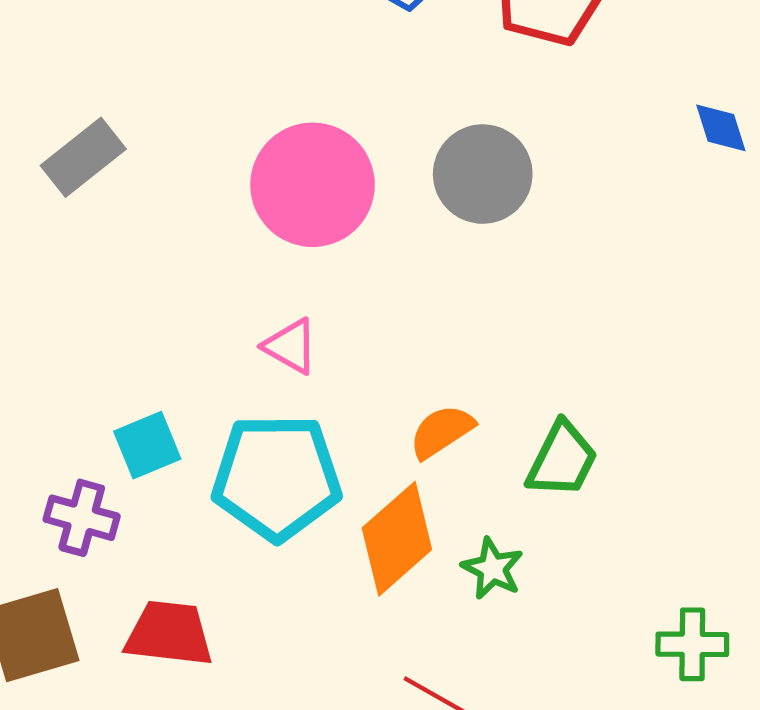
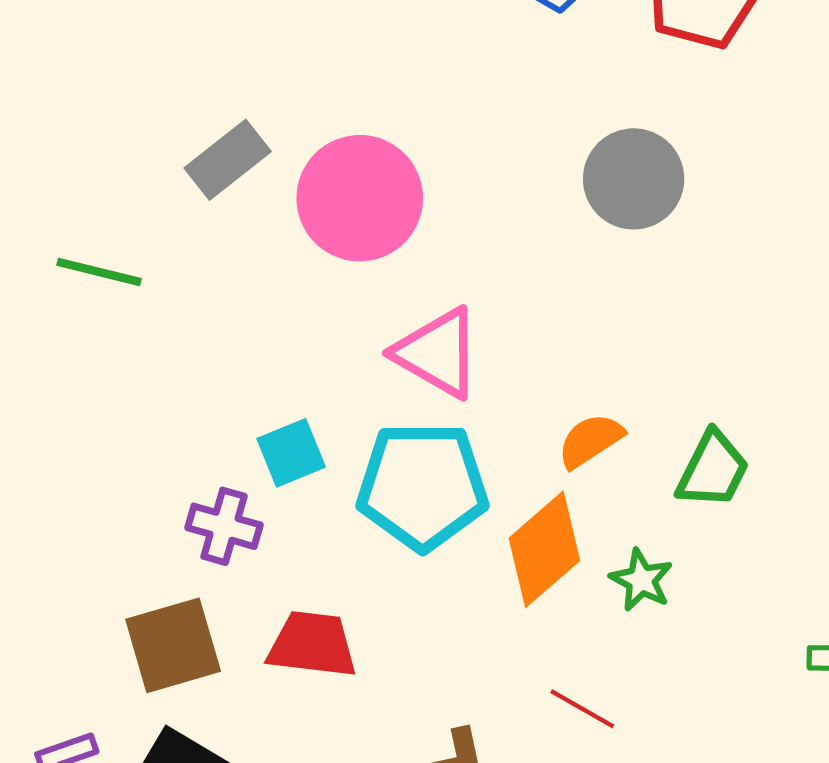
pink circle: (313, 185) -> (360, 198), moved
pink triangle: (291, 346) -> (437, 353), size x1.6

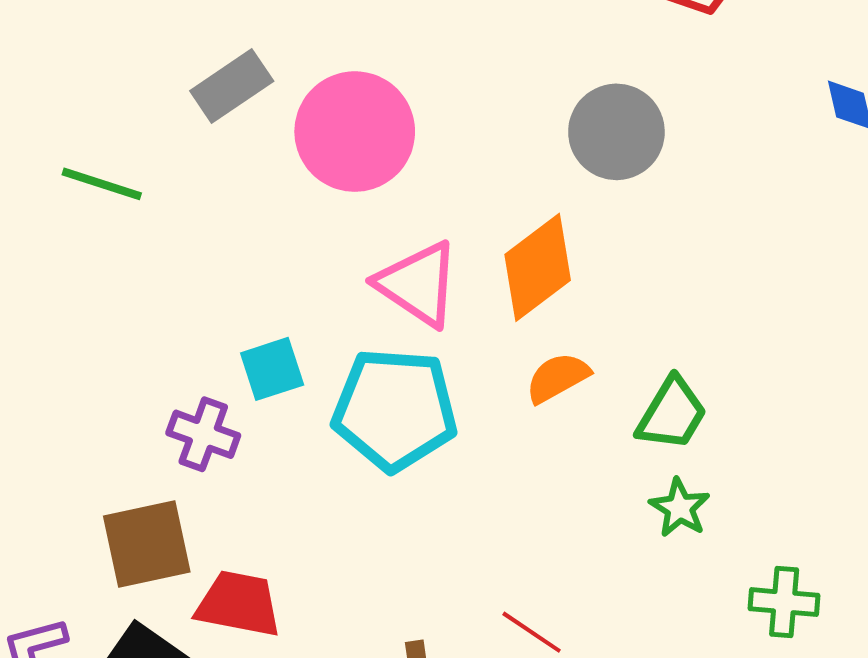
orange diamond: (544, 549) -> (538, 267), moved
green star: (641, 580) -> (680, 508), moved
red trapezoid: (312, 644) -> (239, 604), moved

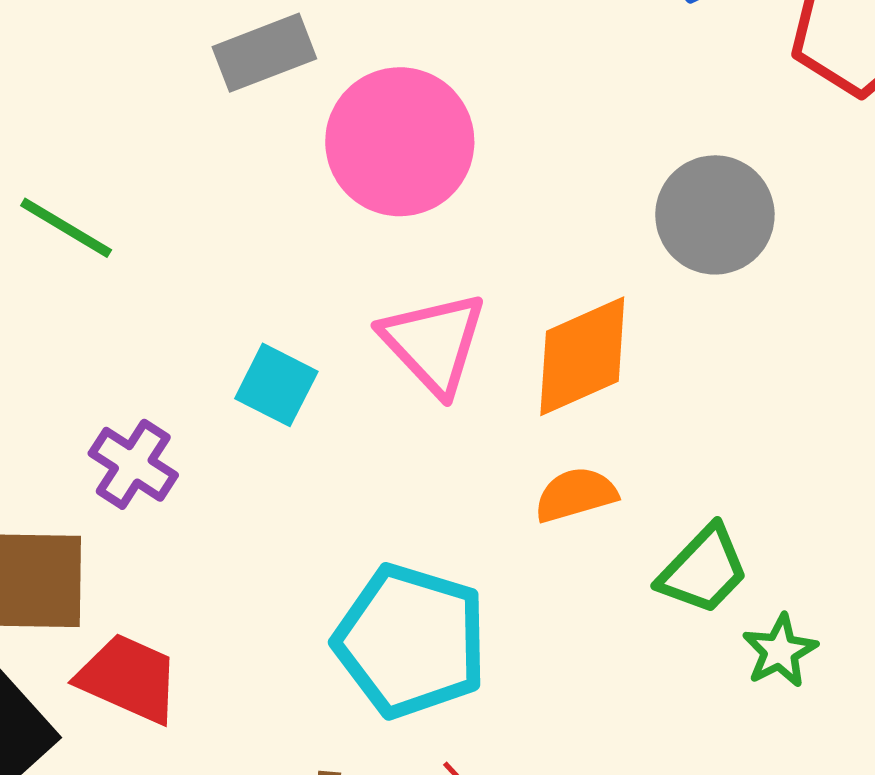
green line: (102, 184) -> (66, 228), moved
cyan square: (272, 369) -> (276, 385), moved, turned 32
cyan pentagon: (395, 409) -> (411, 641), moved
green star: (680, 508) -> (780, 651), moved

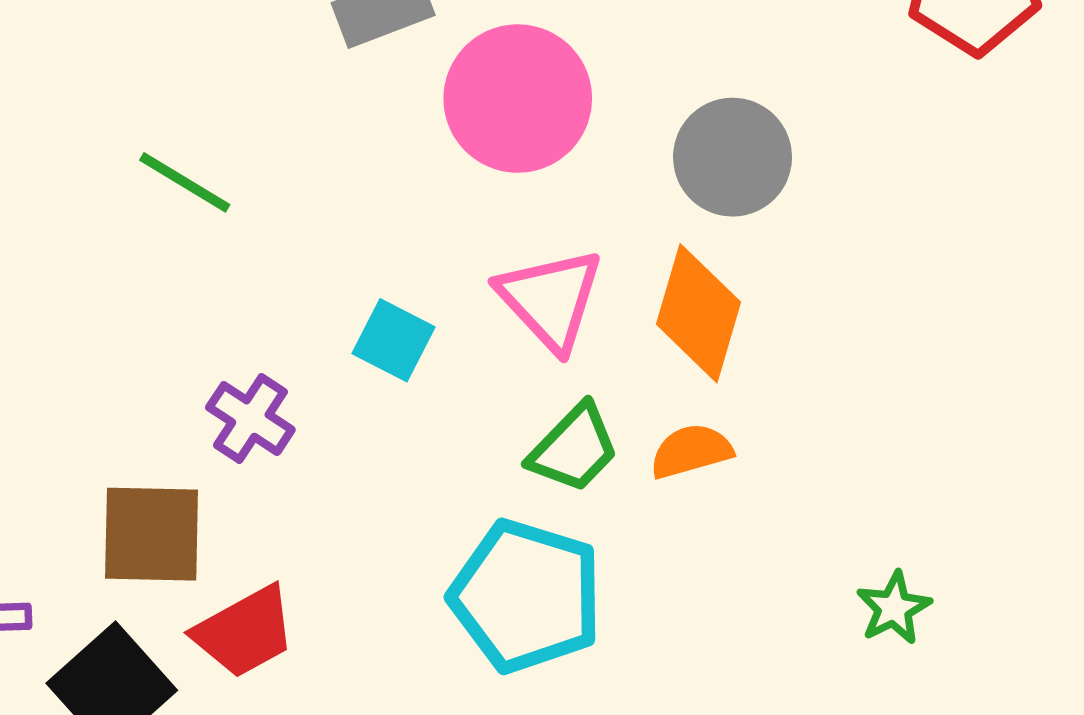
gray circle: (715, 215) -> (733, 157), moved
orange diamond: (582, 356) -> (698, 313), turned -50
green trapezoid: (703, 570) -> (574, 448), moved
red trapezoid: (129, 678) -> (245, 632), turned 127

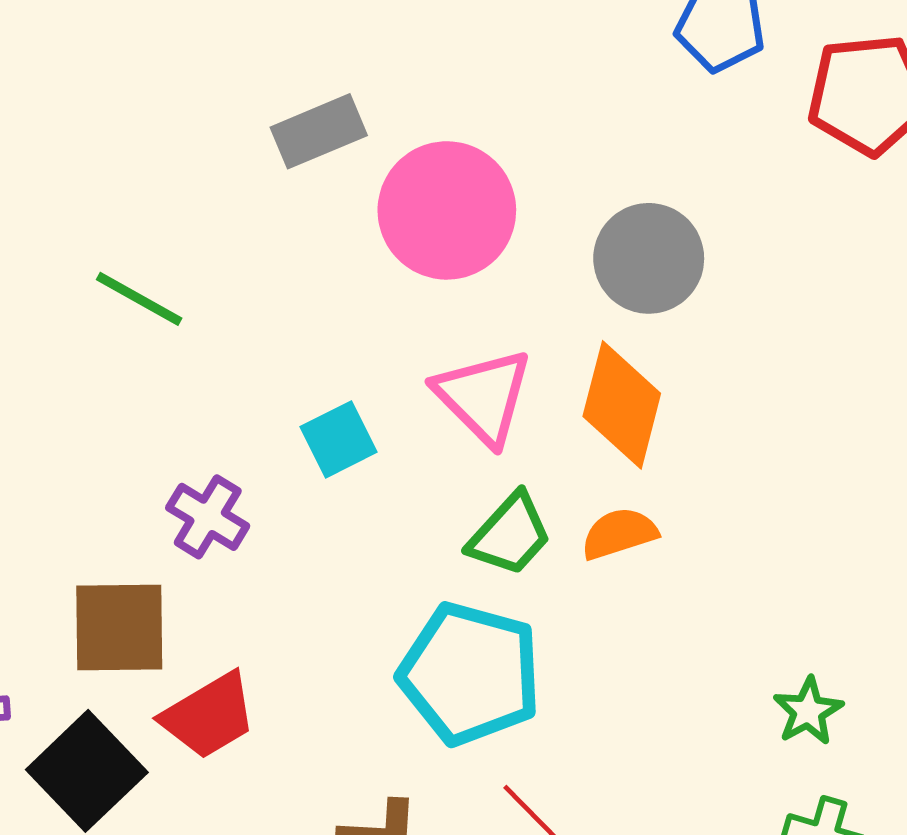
cyan square: (393, 340) -> (338, 439), turned 38
green star: (894, 608) -> (808, 711), moved

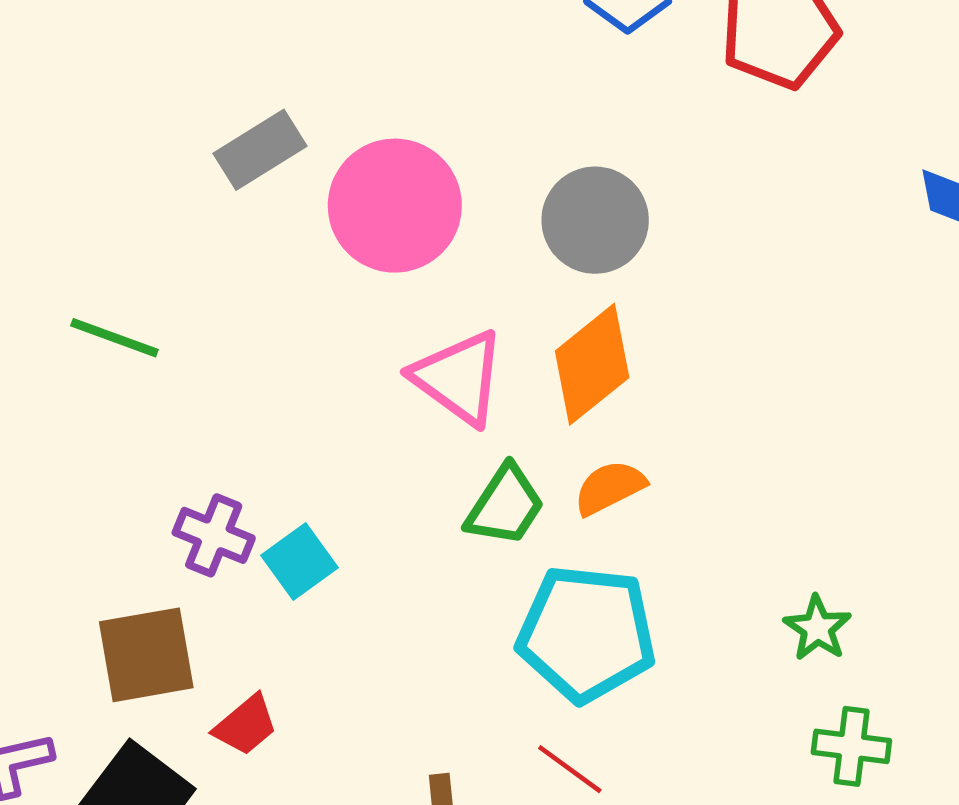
orange diamond: (622, 405) -> (592, 364), turned 46
cyan square: (338, 439) -> (299, 562), moved
cyan pentagon: (470, 674) -> (587, 634), moved
red trapezoid: (209, 716) -> (246, 725), size x0.7

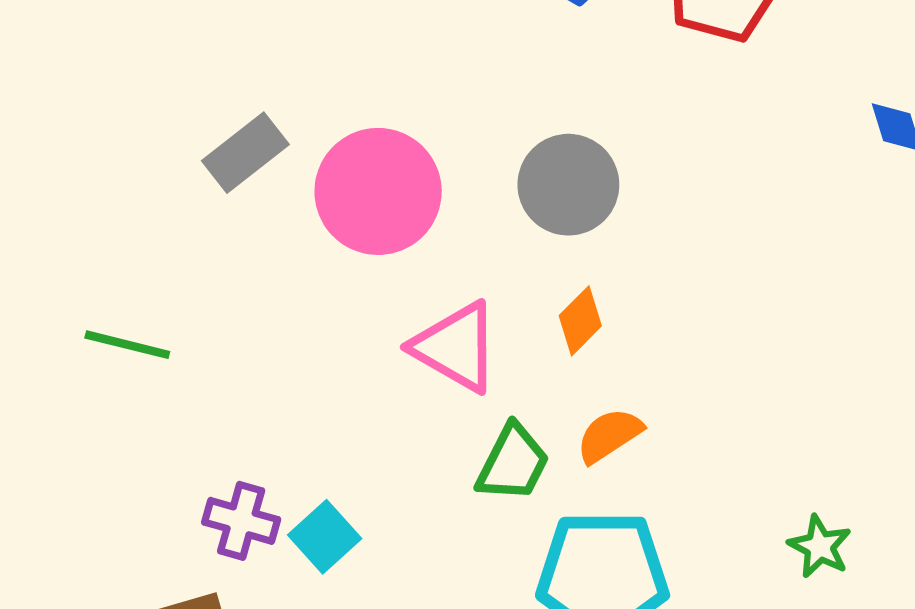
orange diamond: (592, 364) -> (580, 321), size x0.6

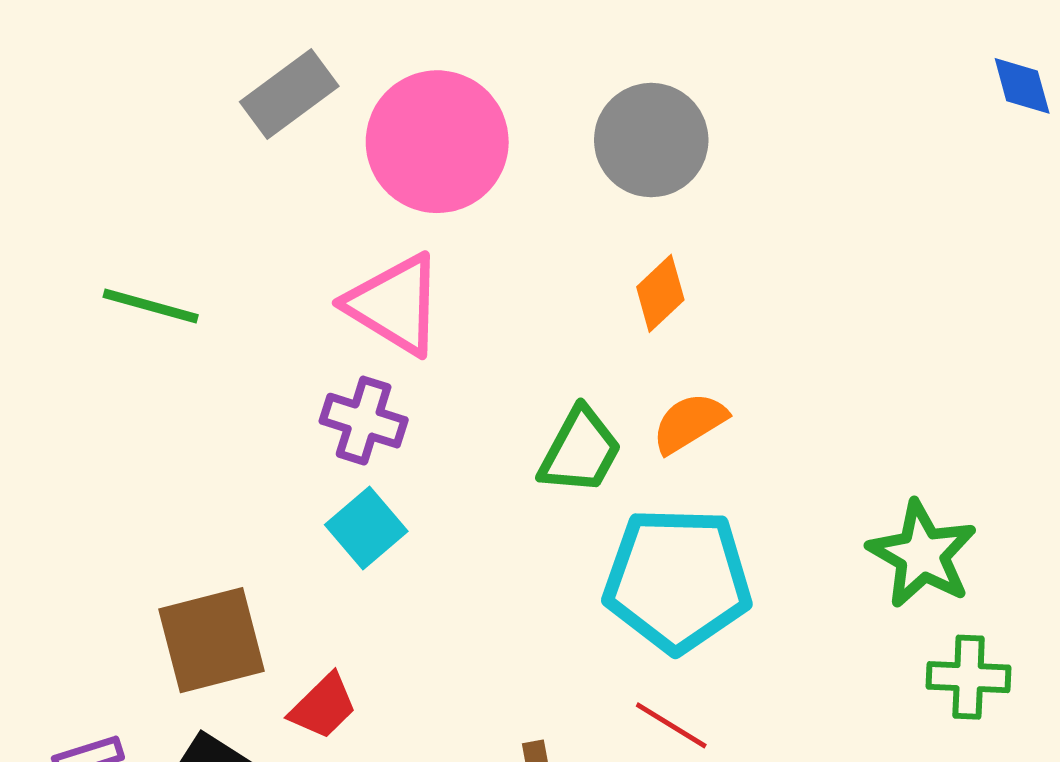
pink triangle: (456, 347) -> (395, 305), moved
purple cross: (241, 521) -> (364, 421), moved
green star: (820, 546) -> (922, 554), size x1.5

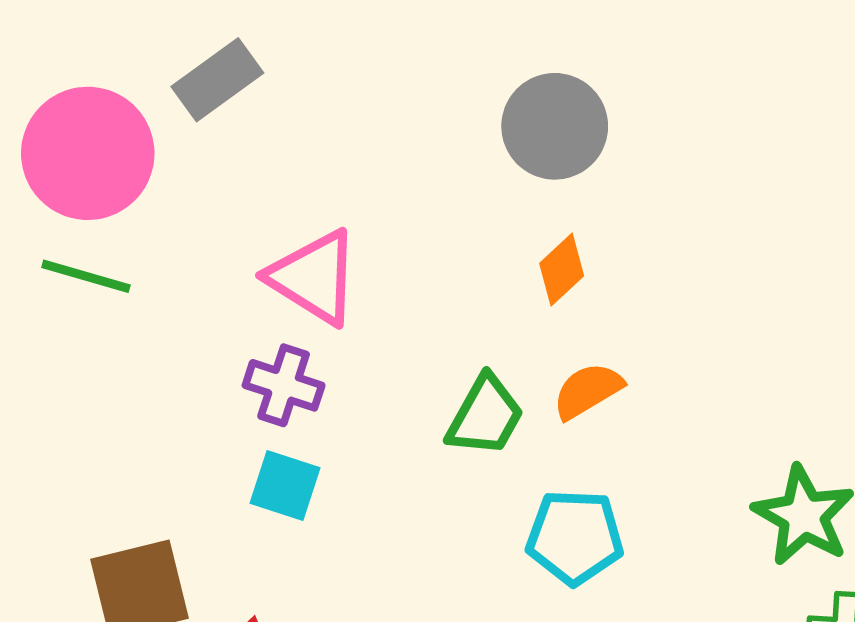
pink circle: (437, 142) -> (88, 153), moved
cyan square: (366, 528) -> (285, 486), turned -32
cyan pentagon: (677, 580) -> (575, 537), size x0.7

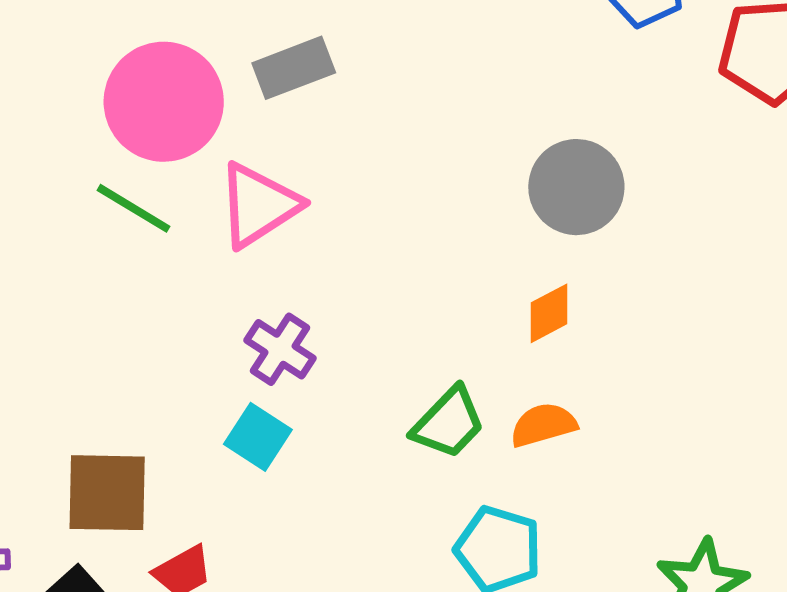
pink triangle: (314, 277) -> (259, 205), moved, turned 40

